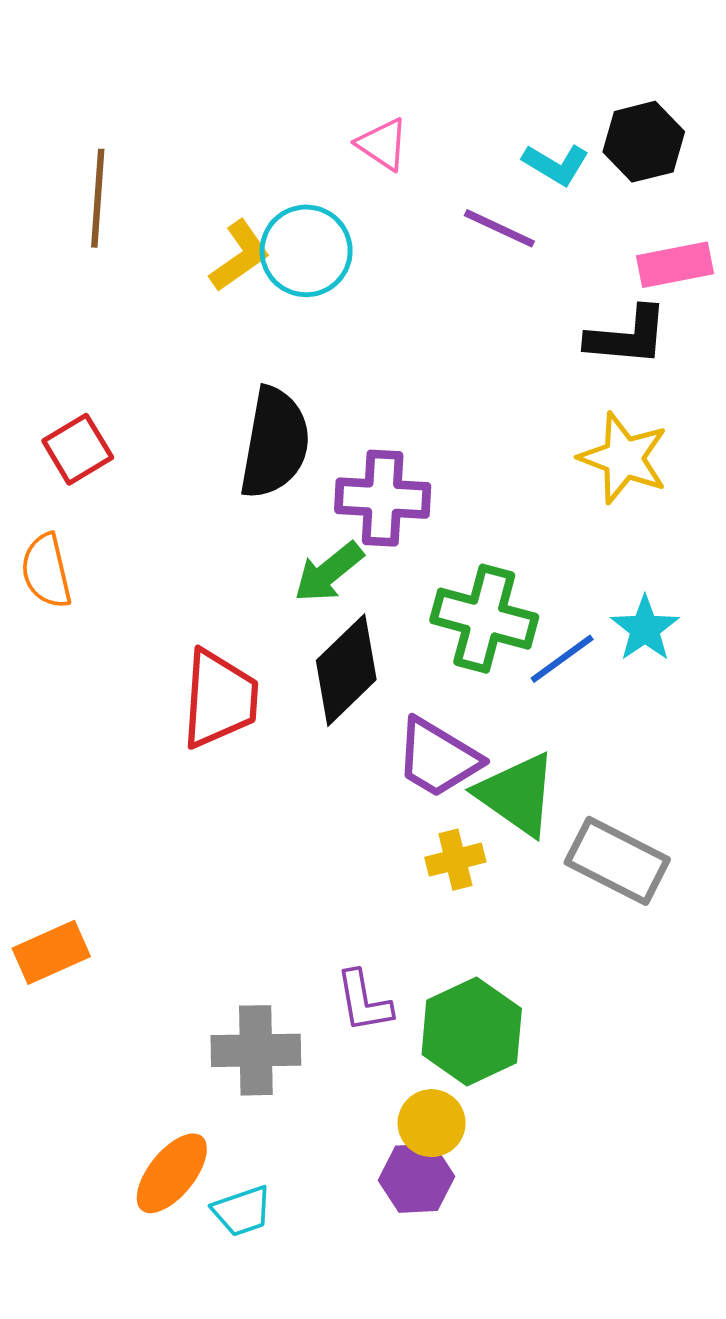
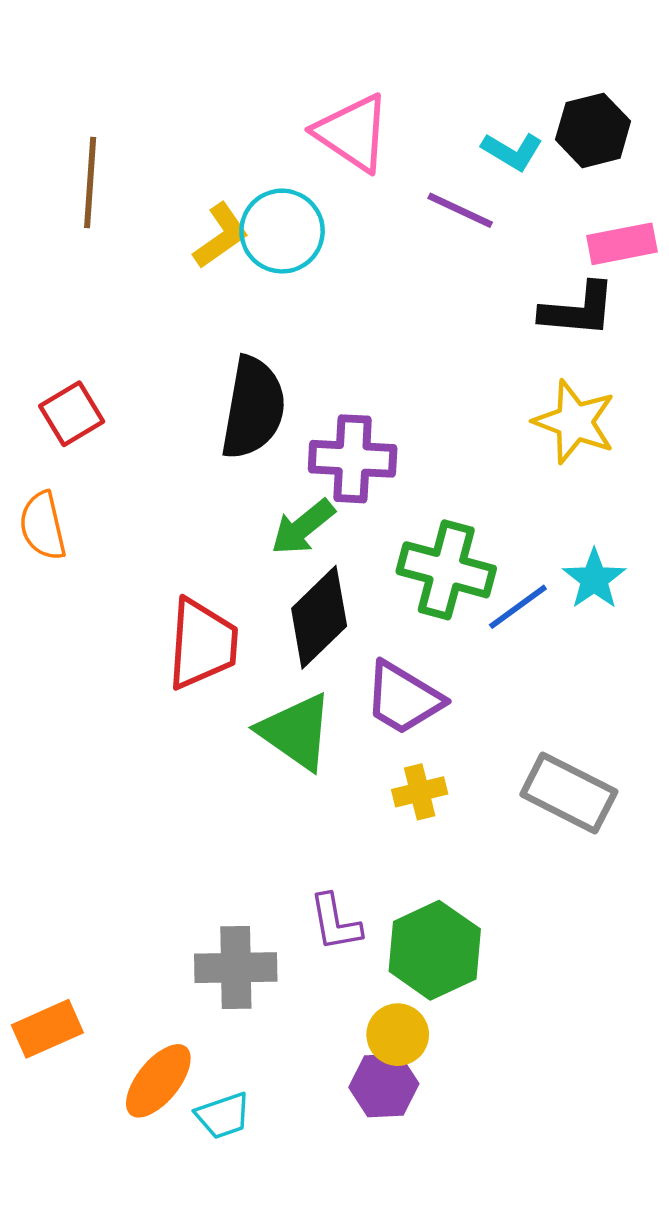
pink triangle: (383, 144) -> (353, 133), size x1.6
green triangle: (517, 794) -> (296, 732), moved
orange rectangle: (51, 952) -> (47, 1029), moved

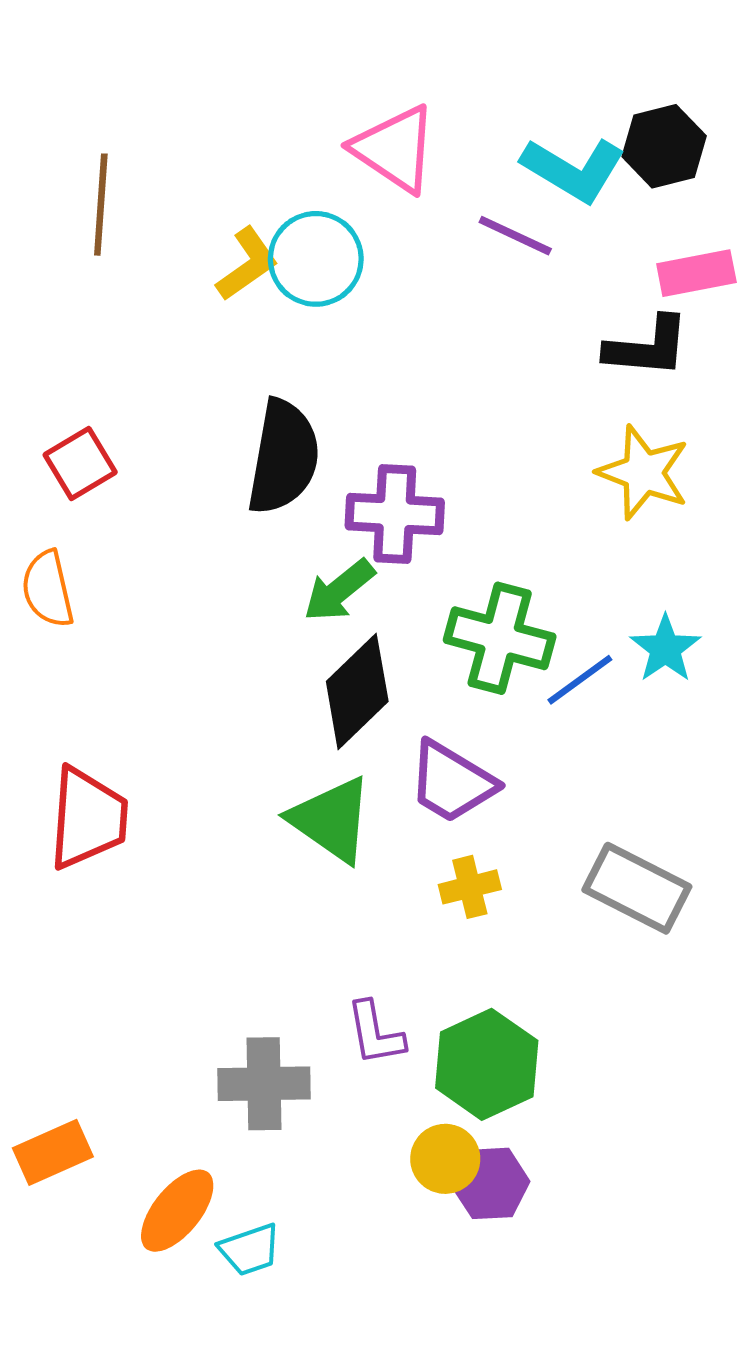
cyan L-shape: (512, 151) -> (573, 170), size x1.5
red trapezoid: (202, 644) -> (88, 818), moved
purple hexagon: (384, 1085) -> (491, 1183), moved

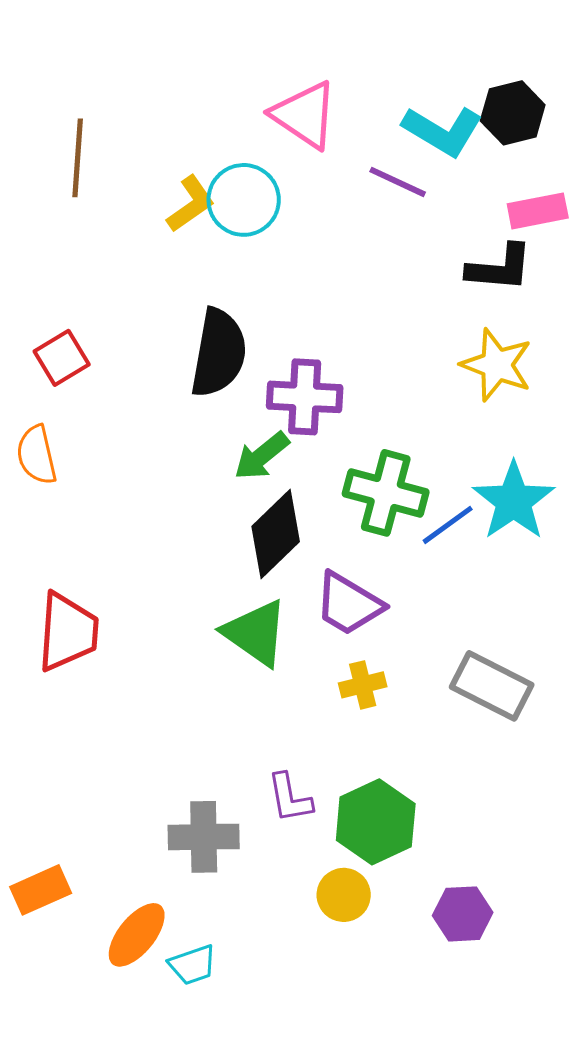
cyan star: (665, 649) -> (514, 501), size x1.5
purple hexagon: (491, 1183) -> (463, 914), moved

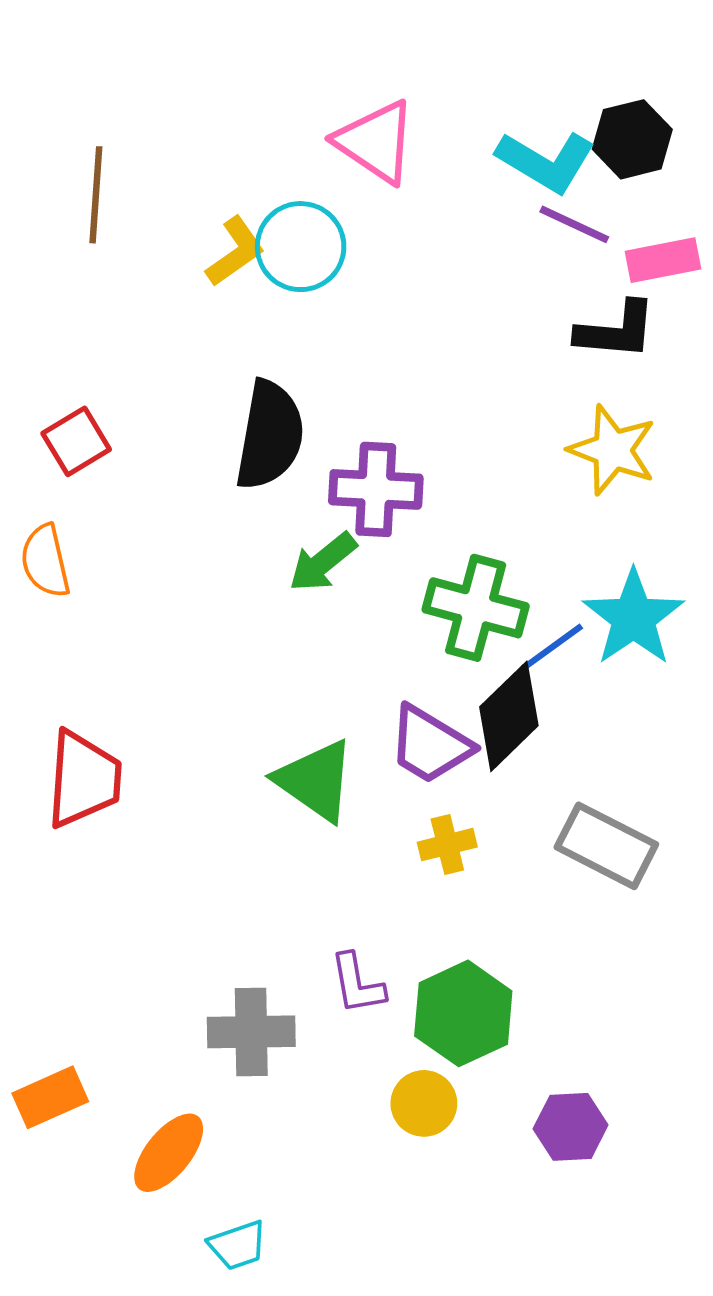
purple line: (398, 182) -> (574, 224), moved
black diamond: (276, 534) -> (509, 716), moved
cyan trapezoid: (193, 965) -> (238, 1245), moved

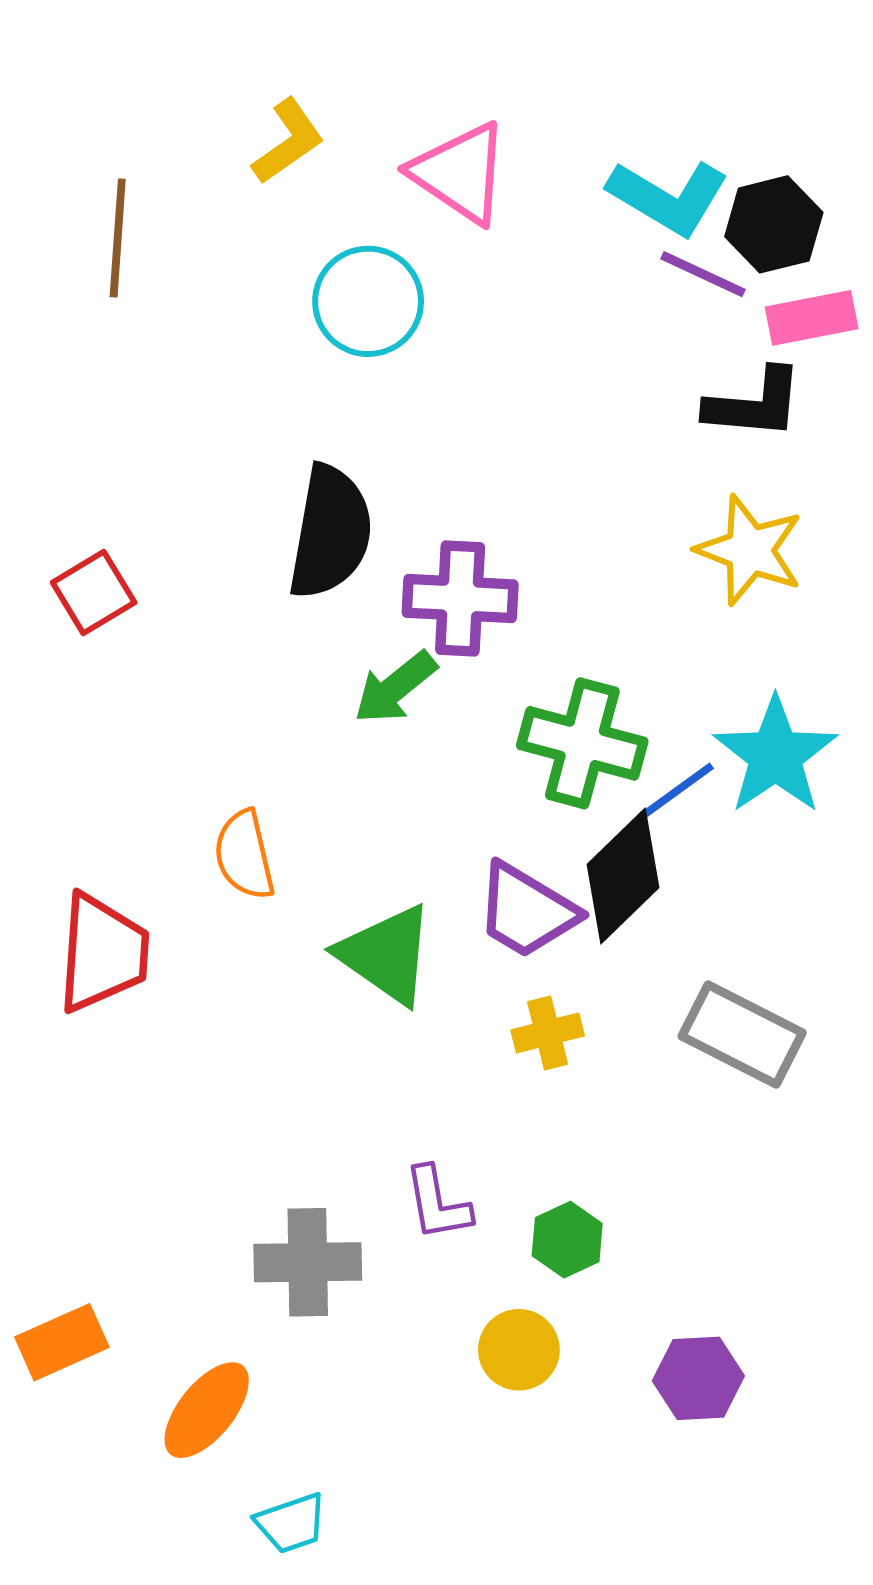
black hexagon: (632, 139) -> (774, 224), moved
yellow L-shape: (235, 252) -> (288, 141), moved
red square: (76, 441) -> (94, 592), moved
orange semicircle: (45, 561) -> (244, 855), moved
green hexagon: (463, 1013) -> (567, 1240), size x0.6

